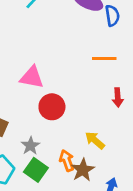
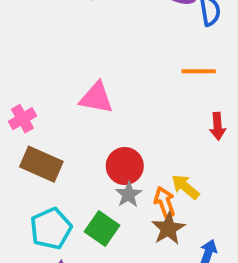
red circle: (52, 107) -> (125, 166), moved
gray star: (30, 146) -> (129, 194), moved
orange arrow: (67, 160) -> (165, 202), moved

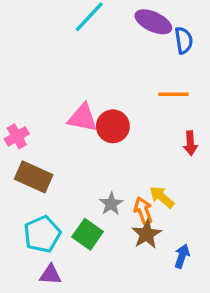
red circle: (125, 166) -> (113, 126), moved

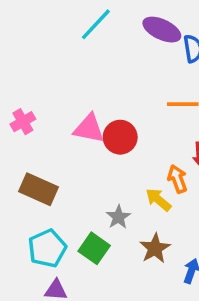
pink cross: (17, 136) -> (23, 122), moved
yellow arrow: (162, 197) -> (158, 200), moved
orange arrow: (143, 211) -> (177, 179), moved

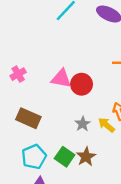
gray star: (118, 217) -> (83, 124), moved
brown star: (155, 248) -> (86, 157), moved

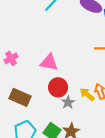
red circle: (82, 84) -> (58, 87), moved
yellow arrow: (106, 125) -> (87, 94), moved

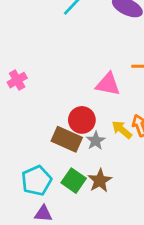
pink triangle: (49, 62) -> (108, 84), moved
brown rectangle: (20, 97) -> (67, 139), moved

